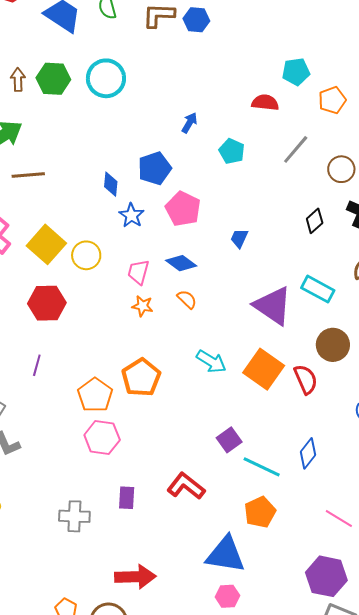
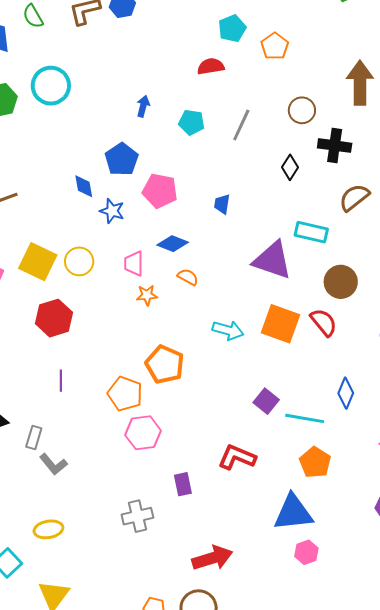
gray line: (296, 149) -> (241, 125), moved

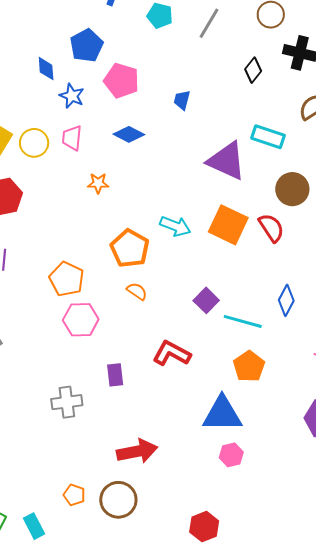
pink trapezoid: (134, 264) -> (72, 138), moved
orange semicircle: (188, 277) -> (137, 291), moved
orange pentagon: (165, 365) -> (130, 248), moved

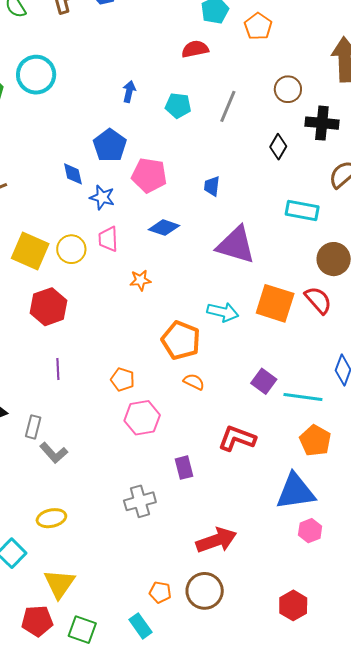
purple triangle: (227, 161) -> (236, 245), moved
orange pentagon: (67, 279) -> (123, 380), size x0.7
cyan rectangle: (34, 526) -> (140, 626), moved

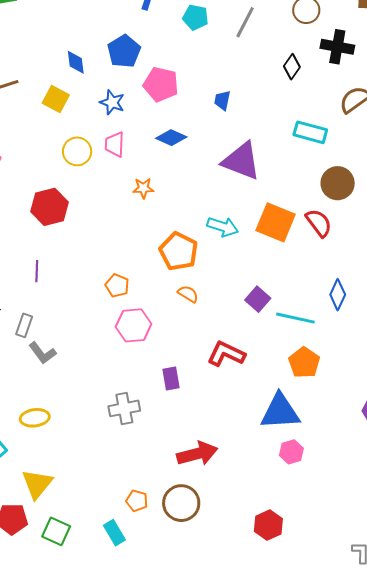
blue diamond: (73, 174) -> (76, 62), moved
yellow square: (30, 251) -> (56, 99), moved, size x0.7
purple line: (58, 369) -> (37, 271), moved

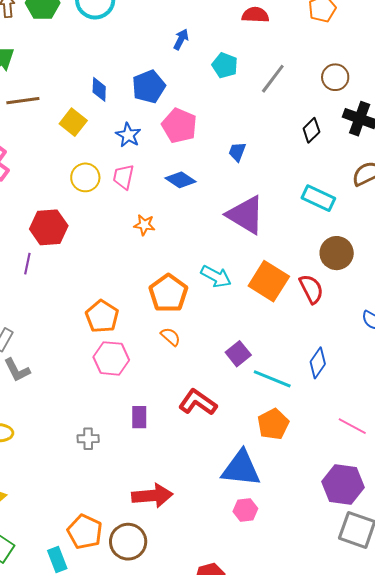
purple line: (37, 271) -> (27, 264), moved
orange pentagon: (117, 286) -> (102, 316), size x1.4
gray cross: (124, 408) -> (88, 439), size x0.7
orange pentagon: (137, 501) -> (85, 532), size x1.6

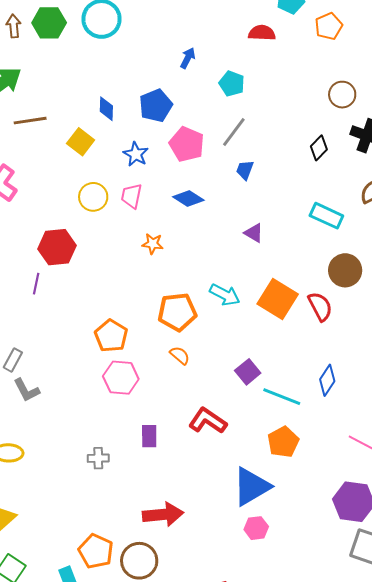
gray line: (273, 79) -> (234, 132), moved
purple triangle: (246, 215) -> (254, 233), size x0.5
orange pentagon: (168, 293) -> (177, 312), turned 30
blue triangle: (241, 468) -> (251, 487), turned -36

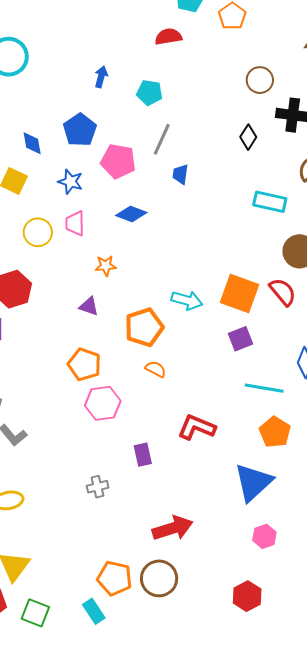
purple triangle: (254, 233) -> (89, 306), moved
purple square: (248, 372) -> (240, 339), moved, turned 30
pink hexagon: (256, 528) -> (264, 536), moved

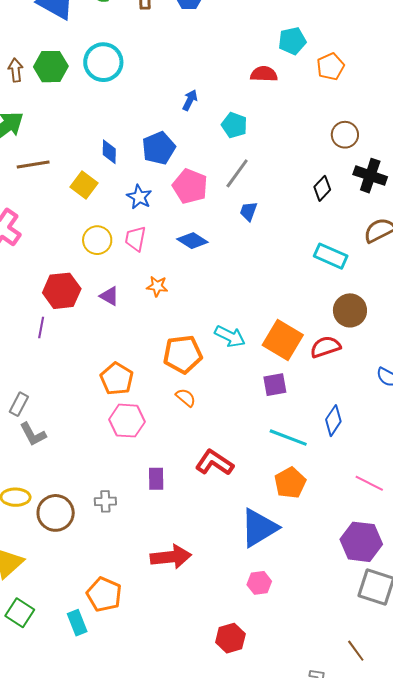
red semicircle: (283, 292) -> (325, 347), turned -80
purple triangle: (89, 306) -> (109, 296), moved
brown circle: (159, 578) -> (56, 513), moved

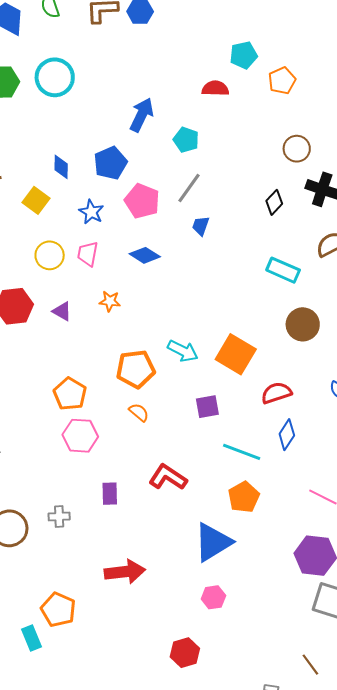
blue arrow: (190, 100) -> (142, 115), size x1.6
red semicircle: (325, 347) -> (276, 393), moved
purple square: (275, 385) -> (207, 407), moved

